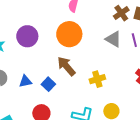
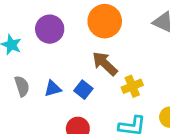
yellow cross: (97, 79) -> (132, 86), moved

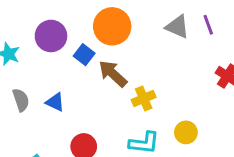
blue triangle: (53, 89) -> (55, 102), turned 42
blue square: (83, 90) -> (84, 55), moved

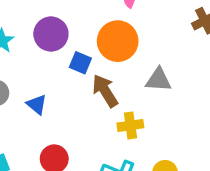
gray triangle: (177, 27) -> (158, 80), moved, turned -35
blue square: (84, 55) -> (80, 63), turned -30

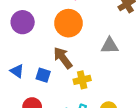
blue square: (80, 63) -> (43, 75), moved
gray triangle: (158, 80) -> (110, 46), moved

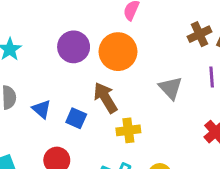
purple circle: (23, 22) -> (74, 47), moved
gray triangle: (110, 46) -> (171, 88), turned 42

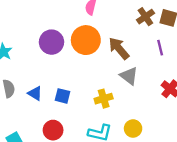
gray triangle: (171, 88) -> (129, 76), moved
brown arrow: (105, 98) -> (119, 48), moved

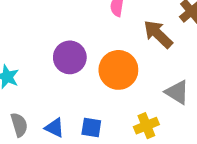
orange circle: (86, 40) -> (118, 70), moved
brown arrow: (119, 48) -> (158, 34), moved

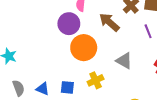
purple circle: (70, 57) -> (69, 24), moved
yellow cross: (146, 126) -> (96, 80), moved

